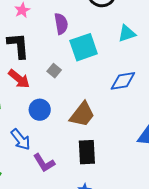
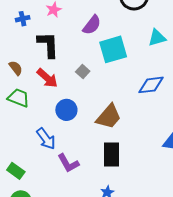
purple semicircle: (61, 24) -> (92, 25), turned 45

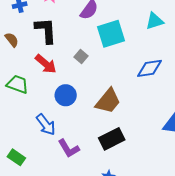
brown semicircle: (16, 68) -> (12, 40), moved
black rectangle: (112, 155) -> (112, 139), turned 65

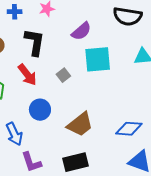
blue diamond: (150, 68) -> (129, 129), moved

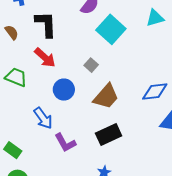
cyan square: (98, 59) -> (111, 29), turned -32
gray square: (63, 75) -> (91, 65), moved

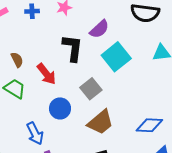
black L-shape: (46, 24) -> (73, 48), moved
brown semicircle: (12, 32) -> (17, 60), moved
gray square: (91, 65) -> (91, 89), size x1.5

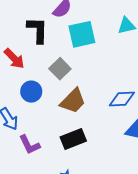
cyan square: (116, 57) -> (82, 34), turned 32

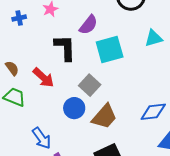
blue circle: (31, 92) -> (74, 108), moved

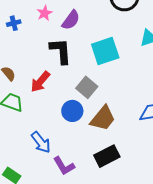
purple semicircle: (88, 25) -> (71, 20), moved
red arrow: (43, 78) -> (40, 82), turned 90

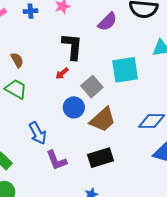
purple semicircle: (71, 20) -> (107, 22), moved
cyan square: (105, 51) -> (125, 70), moved
red arrow: (40, 82) -> (62, 73), moved, size x0.6

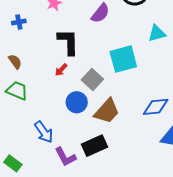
blue cross: (30, 11) -> (19, 22), moved
black rectangle: (100, 158) -> (94, 146), moved

